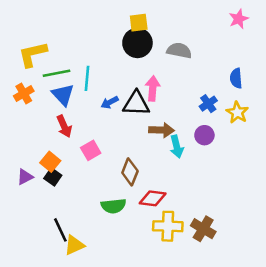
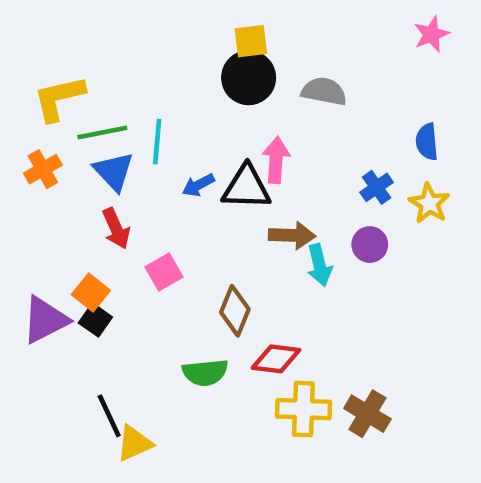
purple triangle: (25, 177) -> (45, 320), size x1.6

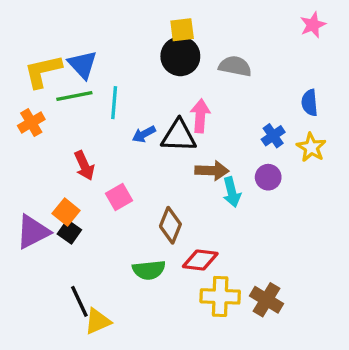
blue triangle: (114, 171) -> (83, 65), moved

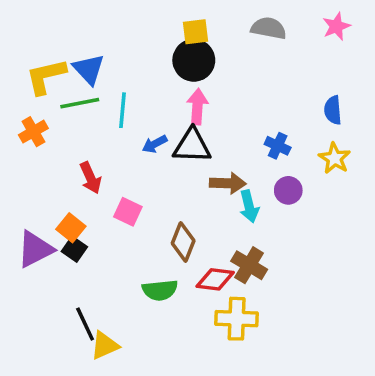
gray semicircle: (235, 66) -> (269, 28), moved
pink arrow: (200, 116) -> (197, 107), moved
blue cross: (273, 136) -> (278, 146), moved, turned -30
pink square: (119, 197) -> (128, 212), turned -35
brown cross: (267, 300) -> (249, 265), moved

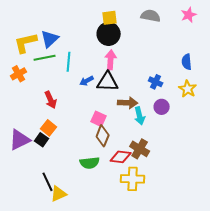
blue triangle: (89, 69) -> (50, 39), turned 30
pink square: (128, 212) -> (99, 119), moved
orange square: (71, 228) -> (49, 128), moved

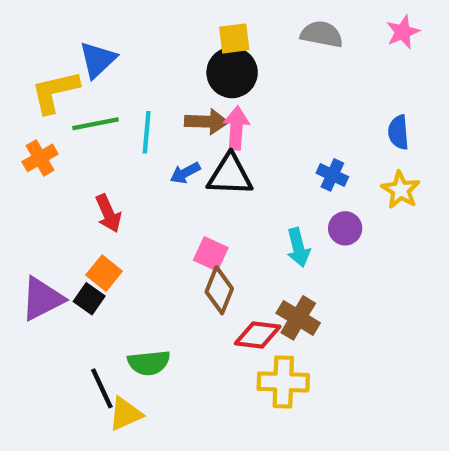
blue triangle: (50, 39) -> (98, 60), moved
brown arrow: (128, 103) -> (206, 122), moved
green semicircle: (90, 163) -> (149, 363), moved

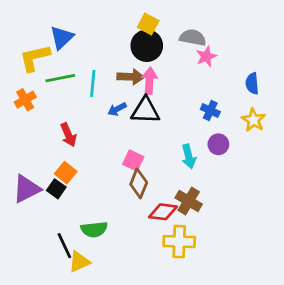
pink star: (403, 32) -> (206, 56), moved
gray semicircle: (322, 34) -> (193, 38), moved
yellow square: (234, 38) -> (148, 24), turned 35

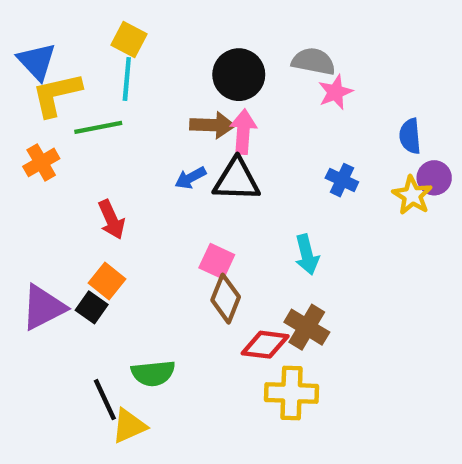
yellow square: (148, 24) -> (129, 39), moved
blue triangle: (62, 38) -> (37, 61), moved, turned -30
cyan line: (93, 83) -> (127, 79), moved
purple circle: (218, 144) -> (434, 178), moved

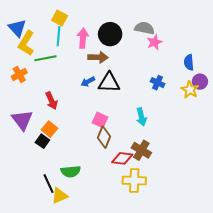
yellow L-shape: (57, 94) -> (26, 43), turned -45
pink arrow: (243, 132) -> (83, 38), moved
purple triangle: (43, 307) -> (22, 120), moved, turned -40

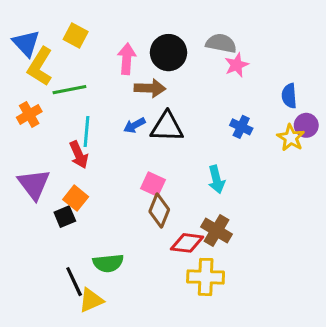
yellow square: (60, 18) -> (76, 36), moved
cyan line: (59, 36) -> (86, 131), moved
black square: (42, 141) -> (65, 217), turned 32

